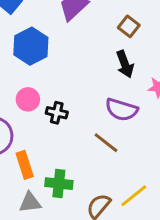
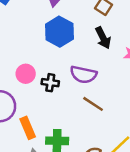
blue hexagon: (31, 46) -> (59, 32), moved
purple semicircle: (121, 110) -> (83, 74), moved

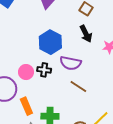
blue hexagon: (59, 32) -> (50, 42), moved
pink circle: (26, 74) -> (26, 72), moved

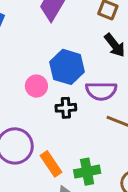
pink circle: (26, 72) -> (36, 86), moved

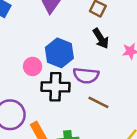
black cross: (66, 108) -> (55, 87), size x1.6

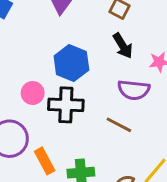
pink circle: (33, 66) -> (33, 93), moved
purple semicircle: (86, 75) -> (134, 90), moved

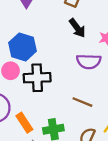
blue hexagon: (71, 63) -> (23, 47), moved
brown line: (119, 125) -> (82, 102), moved

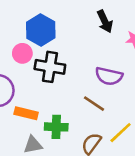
purple semicircle: (89, 61) -> (109, 76), moved
orange rectangle: (24, 123) -> (26, 113), turned -54

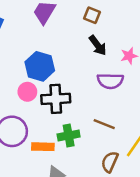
purple semicircle: (109, 76) -> (110, 81), moved
green cross: (56, 127) -> (69, 136), moved

